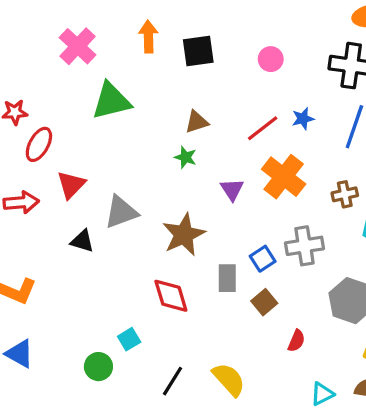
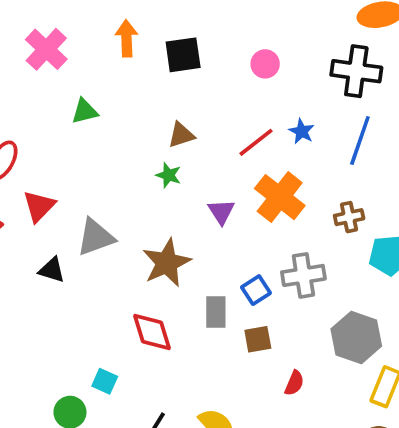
green triangle: (111, 101) -> (85, 111), size x0.6
blue star: (303, 119) -> (302, 131), turned -30
brown square: (264, 302) -> (258, 339), turned 30
cyan square: (129, 339) -> (105, 381), turned -35

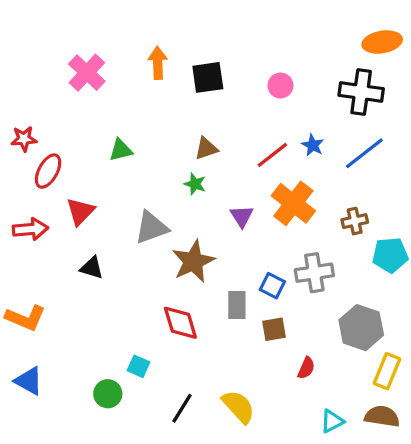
green triangle: (85, 111) -> (121, 150), moved
blue line: (360, 141) -> (364, 153), turned 33
gray triangle: (96, 237) -> (151, 228), moved
blue square: (256, 290) -> (272, 286), turned -30

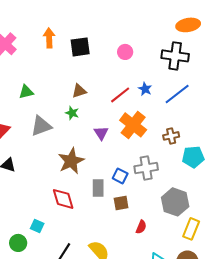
gray triangle: (151, 228) -> (41, 126), moved

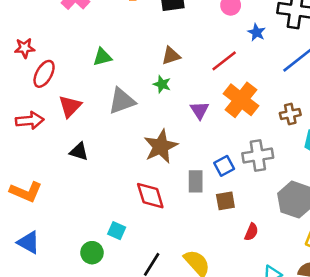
blue star: (145, 89) -> (257, 32), moved
blue square: (120, 176) -> (224, 166), turned 35

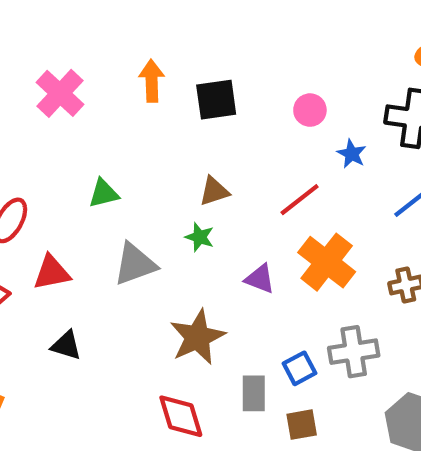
red triangle: (70, 106) -> (52, 273), turned 35
purple triangle: (200, 110) -> (260, 279), turned -36

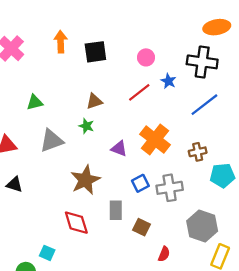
red line: (300, 200) -> (139, 92), moved
blue square: (300, 368) -> (140, 183), moved
brown square: (302, 425) -> (142, 227), turned 36

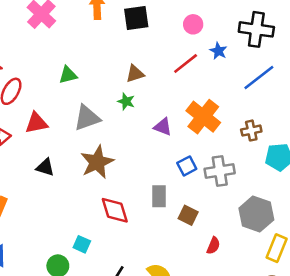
brown star: (85, 180) -> (97, 162), moved

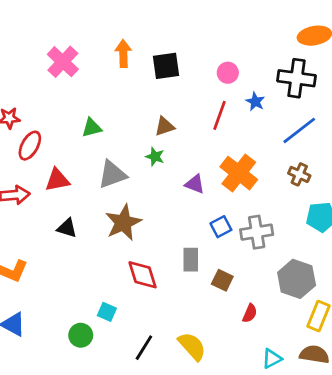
red line: (186, 64) -> (220, 115), turned -32
brown cross: (251, 131) -> (299, 174), moved, turned 36

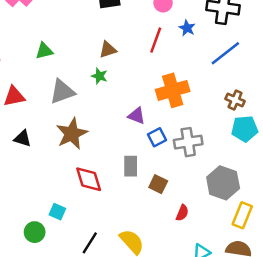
orange cross: (239, 173) -> (173, 90), turned 36
brown cross: (299, 174) -> (235, 100), moved
purple triangle: (195, 184) -> (137, 116), moved

